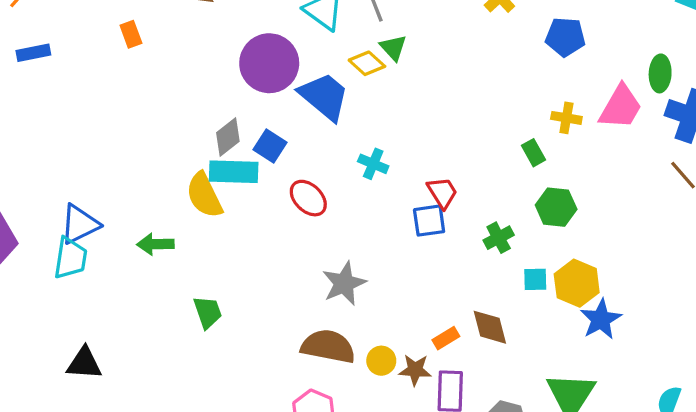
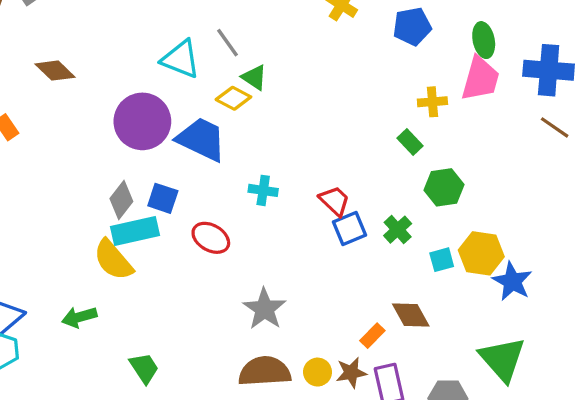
green ellipse: (660, 73) -> (484, 40), moved
blue square: (429, 221) -> (349, 229), moved

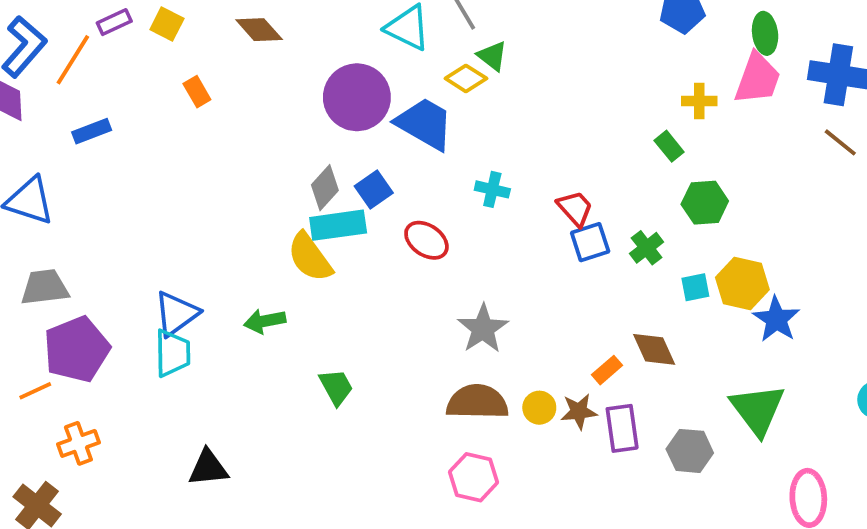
blue square: (163, 198) -> (374, 189), turned 32

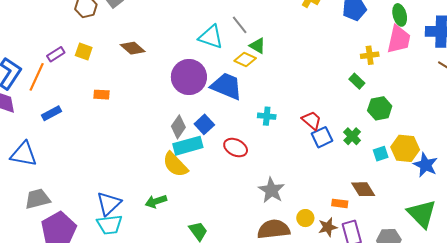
orange rectangle: (197, 92) -> (101, 95), moved, turned -49
cyan trapezoid: (173, 353) -> (110, 225), turned 92
orange rectangle: (607, 370) -> (340, 203), turned 56
yellow circle: (539, 408) -> (305, 218), moved

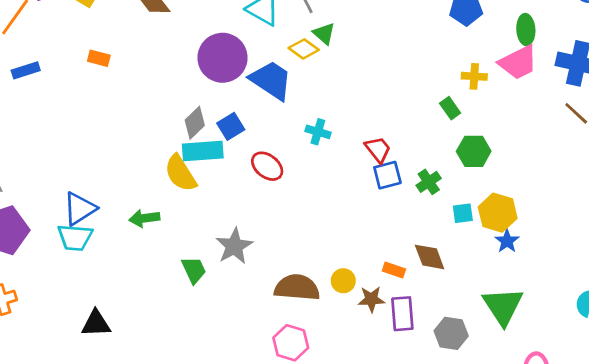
pink trapezoid: (399, 39) -> (518, 62), turned 40
blue star: (425, 165) -> (507, 241), moved, size x0.7
gray star: (271, 190) -> (234, 246), moved

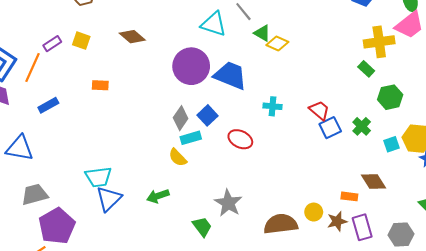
yellow diamond: (304, 49) -> (277, 44), moved
yellow cross: (474, 76) -> (379, 42), size x1.6
cyan rectangle: (203, 151) -> (191, 138), size x0.7
yellow semicircle: (180, 173) -> (178, 157), size x0.7
cyan trapezoid: (75, 237) -> (98, 177), moved

